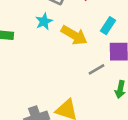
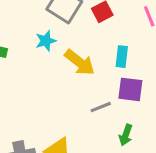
cyan rectangle: (108, 26) -> (122, 57), turned -35

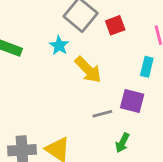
cyan star: (46, 41) -> (59, 46), turned -30
cyan rectangle: (122, 57) -> (147, 67), moved

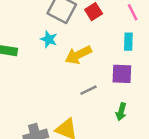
yellow arrow: (88, 70) -> (78, 55), turned 120
gray line: (102, 114) -> (88, 90), moved

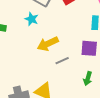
yellow arrow: (78, 55) -> (48, 44), moved

